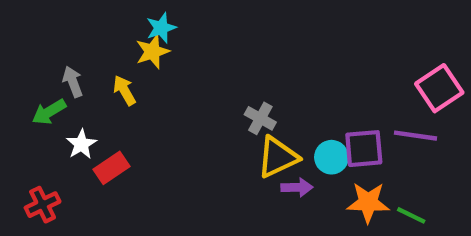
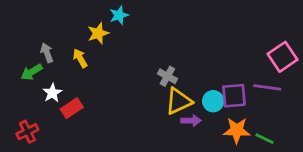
cyan star: (161, 28) -> (119, 15), moved

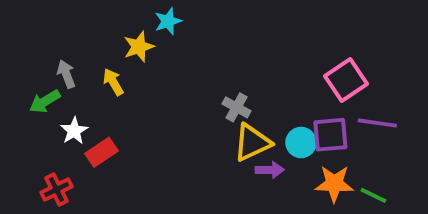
pink square: (283, 57) -> (346, 80), moved
red cross: (27, 132) -> (57, 189), moved

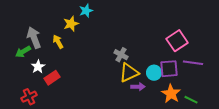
gray arrow: (66, 74) -> (34, 38), size x1.5
orange star: (334, 184) -> (171, 94), turned 30

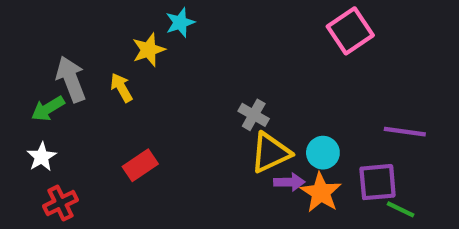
pink square: (177, 41) -> (350, 31), moved
white star: (38, 67) -> (42, 157), moved
purple square: (169, 69) -> (378, 182), moved
red rectangle: (52, 78) -> (140, 165), moved
orange star: (171, 94) -> (321, 193), moved

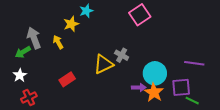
pink square: (350, 31) -> (140, 15), moved
yellow triangle: (270, 153) -> (103, 64), moved
cyan circle: (323, 153) -> (155, 73), size x1.5

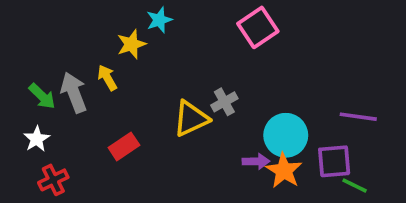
gray arrow: (34, 38) -> (74, 93), moved
green arrow: (23, 52) -> (42, 96), turned -105
gray cross: (122, 55) -> (224, 102), turned 32

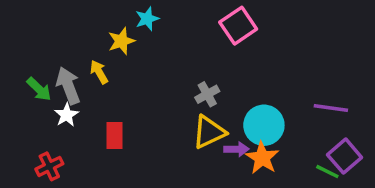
yellow triangle: (191, 119) -> (209, 132), moved
white star: (37, 139) -> (66, 115), moved
red rectangle: (124, 146) -> (115, 135), turned -56
purple square: (334, 161) -> (345, 156), moved, turned -36

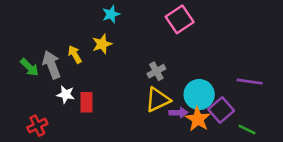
yellow star: (121, 41) -> (102, 44), moved
white star: (66, 115) -> (66, 95), moved, turned -30
purple square: (345, 156) -> (221, 110), moved

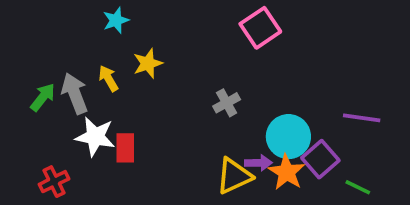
cyan star: (111, 14) -> (116, 20), moved
green arrow: (29, 67) -> (43, 97), turned -96
white star: (66, 95) -> (95, 137), size x1.5
yellow triangle: (158, 100) -> (234, 176), moved

